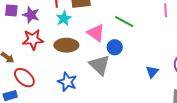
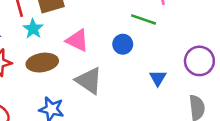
green line: (124, 21) -> (143, 19), moved
blue circle: (115, 47) -> (123, 44), moved

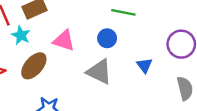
brown ellipse: (42, 63) -> (34, 66), turned -32
gray triangle: (89, 81) -> (99, 72), moved

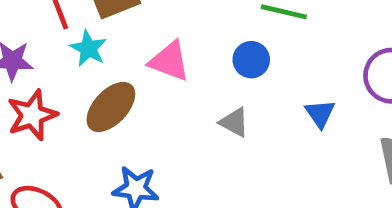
gray triangle: (99, 72) -> (234, 122), size x0.6

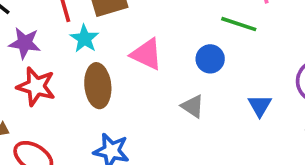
brown ellipse: (111, 107) -> (98, 86), turned -54
red star: (32, 115) -> (36, 86), turned 30

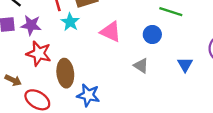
brown ellipse: (98, 86) -> (65, 73), moved

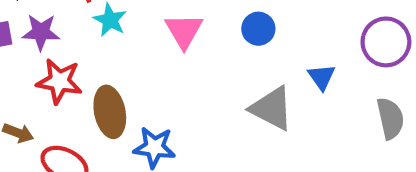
pink triangle: (111, 32) -> (184, 31), turned 40
gray triangle: (141, 66) -> (272, 108), moved, size x1.6

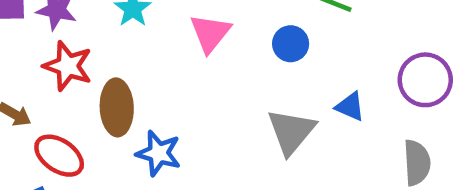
blue triangle: (322, 77) -> (350, 106), turned -40
gray triangle: (272, 108) -> (291, 132), turned 33

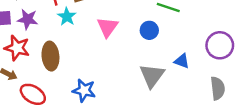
red star: (68, 66) -> (17, 48), moved
brown ellipse: (117, 107) -> (50, 56), moved

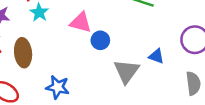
pink triangle: (108, 27) -> (81, 23), turned -50
blue circle: (149, 30) -> (100, 40), moved

